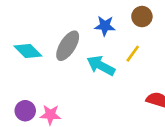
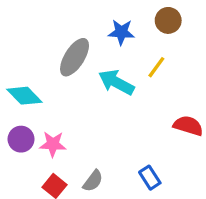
cyan diamond: (28, 51) -> (24, 96), moved

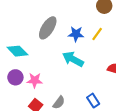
blue star: (121, 32) -> (76, 34), moved
cyan arrow: (116, 82) -> (73, 59), moved

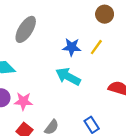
gray ellipse: (48, 28) -> (26, 29), moved

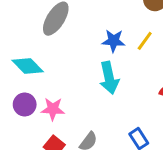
cyan arrow: (68, 77) -> (109, 78), turned -130

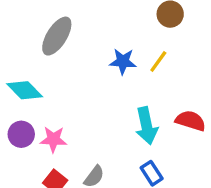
cyan arrow: (109, 78) -> (146, 126), moved

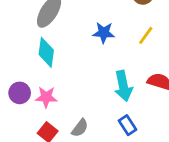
yellow line: (158, 61) -> (146, 35), moved
cyan diamond: (25, 90) -> (46, 52), moved, turned 52

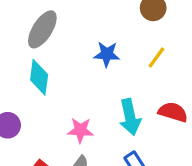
pink star: (46, 97) -> (80, 130), moved

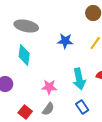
gray ellipse: (42, 29) -> (26, 26), turned 70

